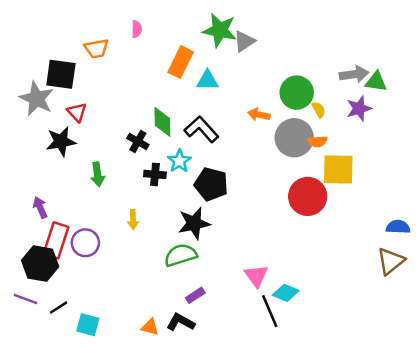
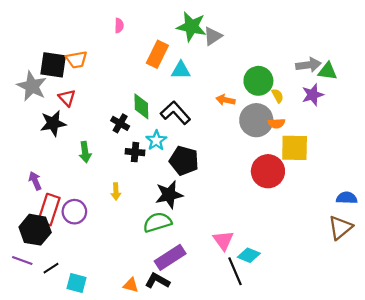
orange trapezoid: (96, 49) -> (77, 60), moved
purple rectangle: (195, 295) -> (170, 257), size x1.8

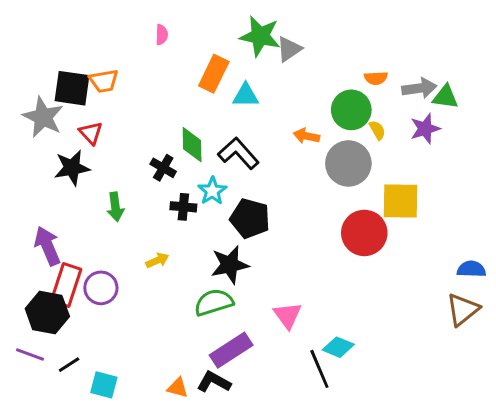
orange semicircle: (276, 123) -> (376, 78), moved
purple arrow: (35, 181) -> (47, 246), size x1.5
yellow arrow: (116, 191) -> (157, 260), turned -112
pink triangle: (223, 240) -> (288, 315), moved

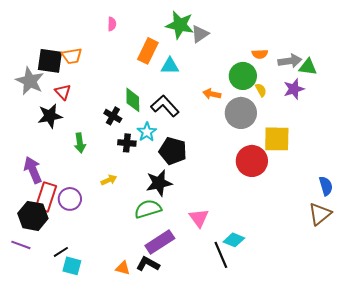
blue semicircle: (471, 269) -> (326, 186), turned 72
black line: (69, 365) -> (61, 252), moved

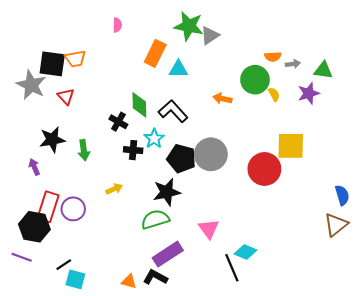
gray arrow: (290, 61) -> (293, 64), moved, size x0.6
gray circle: (241, 113) -> (211, 154), moved
black star: (50, 116) -> (52, 140), moved
purple arrow: (33, 170) -> (34, 167), moved, size x0.6

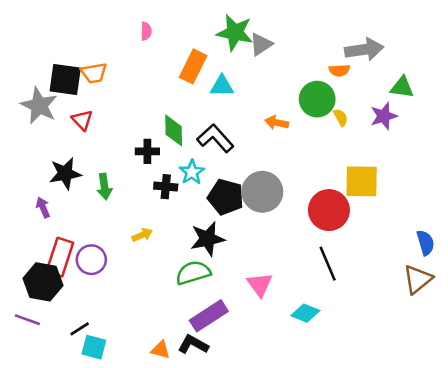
gray arrow: (293, 64) -> (364, 49), moved, size x2.0
black cross: (118, 122) -> (147, 151), turned -30
black line: (232, 268) -> (328, 264), moved

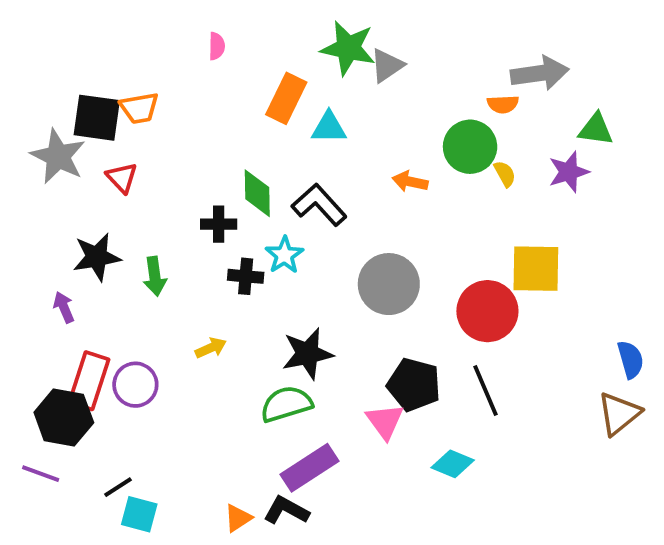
black pentagon: (226, 197) -> (414, 385), moved
orange triangle: (161, 350) -> (238, 518), turned -48

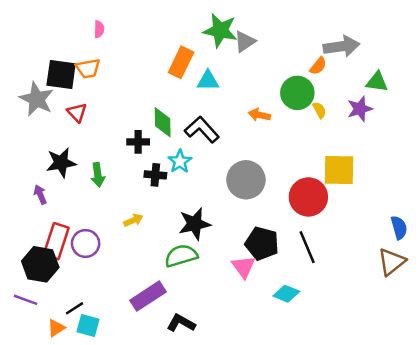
pink semicircle: (217, 46) -> (99, 29), moved
orange semicircle: (503, 104) -> (318, 66), turned -48
purple rectangle: (309, 468) -> (148, 296), moved
orange triangle: (238, 518) -> (56, 328), moved

